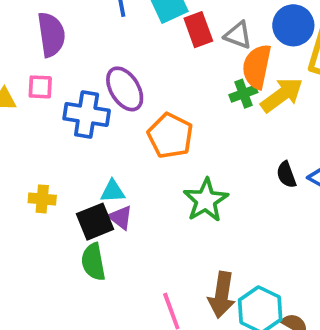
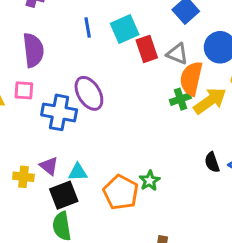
orange pentagon: (170, 136) -> (121, 192), moved
green star: (206, 200) -> (150, 181), size x0.6
purple triangle: (121, 217) -> (49, 166), moved

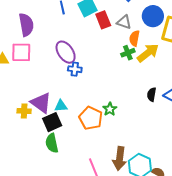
orange semicircle: (191, 78) -> (134, 38), size x0.7
pink square: (24, 90) -> (21, 52), size x1.5
blue cross: (59, 112) -> (75, 69), moved, size x0.6
black semicircle: (212, 162) -> (152, 94), turned 32
purple triangle: (49, 166) -> (41, 103), size x1.6

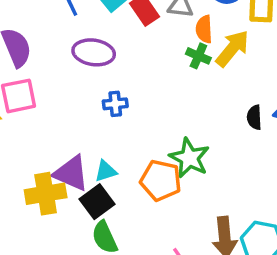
purple ellipse: (66, 52) -> (94, 52), moved, turned -35
green cross: (128, 53) -> (198, 56), turned -32
green star: (110, 109) -> (189, 158), size x1.6
yellow cross: (24, 111) -> (46, 194), size x1.6

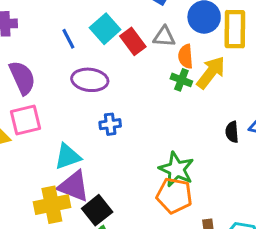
cyan triangle: (106, 171) -> (68, 156), moved, size x1.4
orange pentagon: (161, 180) -> (174, 196), moved

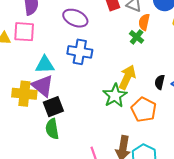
yellow arrow: (211, 72) -> (127, 77), moved, turned -30
blue cross: (110, 124) -> (80, 52), size x1.6
orange pentagon: (174, 196) -> (144, 110), moved

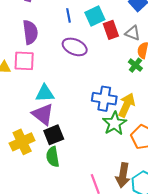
blue cross: (80, 52) -> (104, 99), moved
yellow cross: (24, 94) -> (22, 142), moved, turned -30

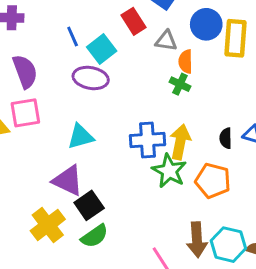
cyan square: (95, 16) -> (102, 49), moved
red rectangle: (111, 30) -> (133, 21), moved
cyan triangle: (45, 93) -> (81, 137), moved
green semicircle: (53, 157) -> (94, 236), turned -102

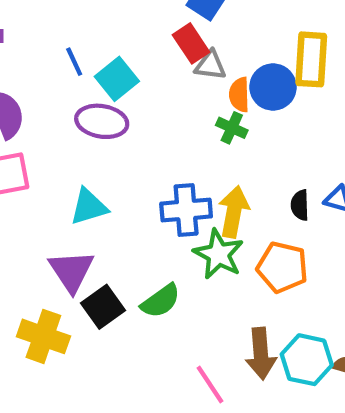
red rectangle: (133, 21) -> (191, 43), moved
blue circle: (206, 24) -> (273, 87), moved
purple triangle: (68, 180) -> (71, 271), turned 32
yellow cross: (48, 225) -> (43, 336), turned -32
green semicircle: (94, 236) -> (161, 301), moved

